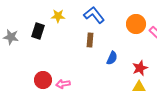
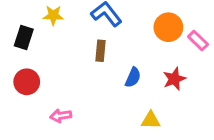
red star: (140, 68) -> (174, 79), moved
red circle: (43, 80) -> (27, 82), moved
yellow triangle: (139, 87) -> (151, 120), moved

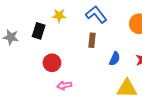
red circle: (27, 82) -> (52, 63), moved
yellow triangle: (151, 120) -> (127, 88), size x1.5

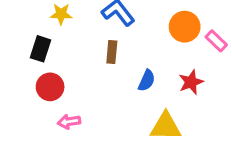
black rectangle: (39, 31) -> (41, 49), moved

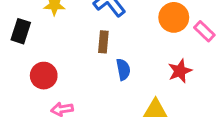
black rectangle: (41, 49) -> (21, 31), moved
blue semicircle: (147, 80) -> (123, 69), moved, turned -35

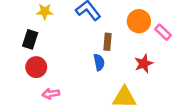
black rectangle: (21, 31) -> (30, 39), moved
brown rectangle: (103, 42) -> (107, 42), moved

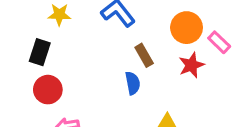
brown rectangle: (107, 42) -> (144, 55), turned -35
red star: (144, 63) -> (191, 65), moved

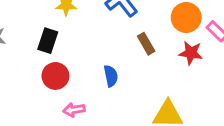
red star: (191, 65) -> (191, 53), turned 30
blue semicircle: (133, 83) -> (111, 76), moved

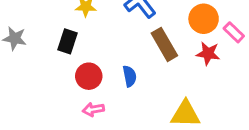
brown rectangle: (146, 44) -> (164, 44), size x1.5
red circle: (55, 76) -> (89, 76), moved

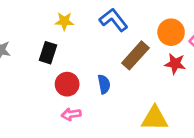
brown rectangle: (164, 44) -> (135, 55), turned 72

